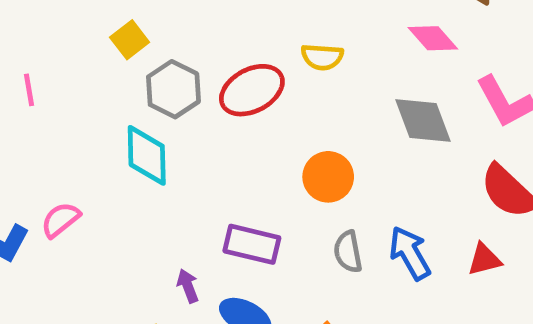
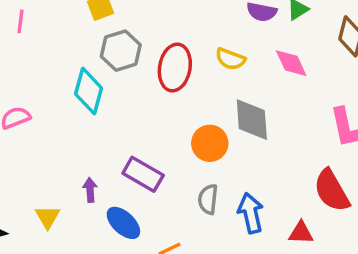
pink diamond: (433, 38) -> (291, 63), moved
red ellipse: (252, 90) -> (175, 68), turned -69
gray diamond: (423, 121) -> (252, 120), moved

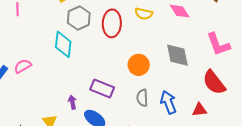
gray diamond: (252, 120) -> (177, 55), moved

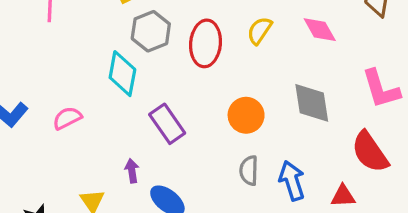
yellow semicircle: (144, 14) -> (259, 31), turned 108
pink semicircle: (23, 66) -> (67, 118), moved
purple rectangle: (102, 89) -> (167, 124), moved, turned 30

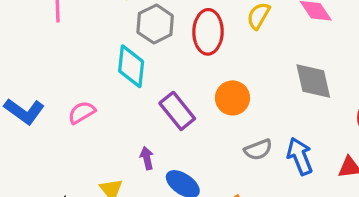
orange circle: (246, 115) -> (233, 98), moved
gray semicircle: (249, 171) -> (258, 150), turned -108

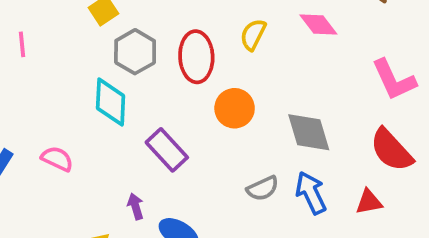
gray diamond: (313, 81) -> (309, 132), moved
orange circle: (233, 98) -> (235, 108), moved
pink semicircle: (82, 113) -> (57, 159), turned 60

